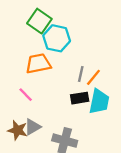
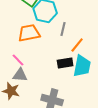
gray line: (81, 74) -> (63, 29), moved
gray triangle: (32, 127) -> (20, 75), moved, turned 35

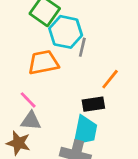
gray line: (63, 29) -> (82, 47), moved
cyan trapezoid: (82, 66) -> (85, 131), moved

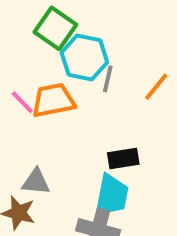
orange line: (110, 79) -> (156, 87), moved
pink line: (28, 100) -> (22, 102), moved

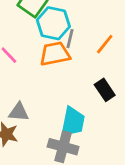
orange trapezoid: (53, 100) -> (55, 54), moved
black rectangle: (123, 158) -> (105, 90), moved, turned 65

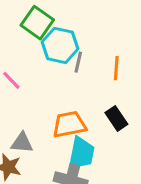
orange line: (105, 44) -> (116, 68), turned -35
orange trapezoid: (55, 54) -> (69, 124), moved

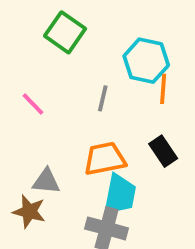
cyan hexagon: (60, 45) -> (146, 61), moved
gray line: (78, 62) -> (103, 98), moved

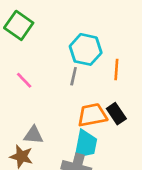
green square: (65, 32) -> (19, 25), moved
cyan hexagon: (146, 61) -> (86, 49), moved
orange trapezoid: (105, 159) -> (92, 115), moved

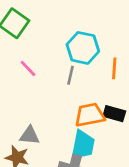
pink line: (24, 80) -> (28, 68), moved
black rectangle: (116, 114) -> (114, 114), turned -40

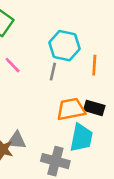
gray triangle: (29, 135) -> (16, 140), moved
cyan trapezoid: (83, 145) -> (81, 138), moved

